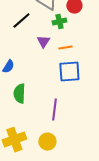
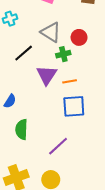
purple triangle: (43, 42) -> (47, 75), size x1.5
purple line: (54, 110) -> (58, 146), turned 40

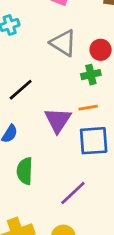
black line: (24, 53) -> (21, 90), moved
green cross: (63, 54) -> (91, 75), moved
purple triangle: (47, 75) -> (58, 120), moved

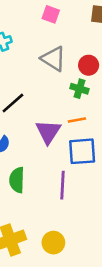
green cross: (91, 75) -> (79, 89), turned 30
purple line: (73, 193) -> (63, 185), moved, turned -44

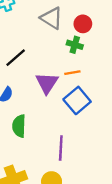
blue square: (82, 151) -> (77, 100), turned -36
purple line: (63, 185) -> (61, 148), moved

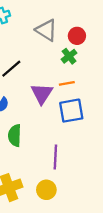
green cross: (75, 45) -> (69, 56), turned 35
blue square: (77, 100) -> (71, 111), turned 30

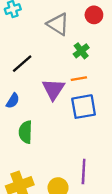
red circle: (77, 36) -> (94, 15), moved
purple line: (55, 157) -> (84, 172), moved

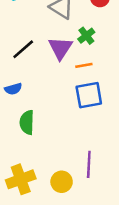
purple triangle: (53, 89) -> (60, 48), moved
blue semicircle: (13, 101) -> (13, 89), turned 42

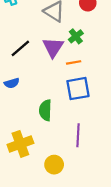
green semicircle: (27, 122) -> (45, 110), moved
purple line: (89, 164) -> (78, 135), moved
yellow cross: (21, 179) -> (20, 144), moved

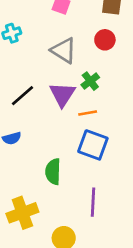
blue square: (78, 89) -> (93, 145), turned 30

